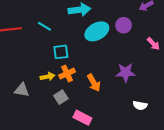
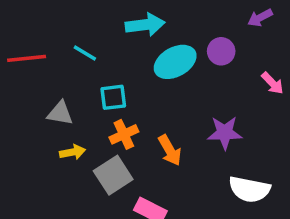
yellow arrow: (48, 77) -> (73, 152), moved
gray triangle: (22, 90) -> (60, 113), moved
gray square: (61, 97) -> (113, 175), size x1.5
white semicircle: (140, 105) -> (249, 189), size x1.6

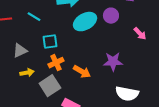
gray triangle: (60, 113) -> (20, 51), turned -35
orange arrow: (170, 150) -> (82, 72), turned -30

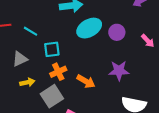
purple circle: (111, 16) -> (117, 32), moved
cyan line: (34, 17) -> (31, 31), moved

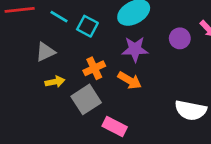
purple circle: (117, 32) -> (180, 38), moved
cyan square: (52, 49) -> (87, 26), moved, turned 35
purple star: (119, 71) -> (135, 49), moved

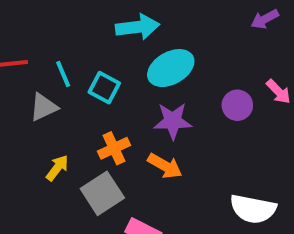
cyan line: (59, 17) -> (63, 74), turned 36
gray triangle: (45, 52) -> (44, 107), moved
yellow arrow: (55, 82) -> (57, 168), turned -42

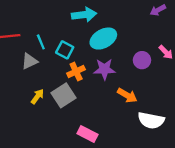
orange cross: (114, 148) -> (76, 71), moved
orange arrow: (165, 166) -> (127, 95), moved
gray square: (102, 193) -> (64, 95), moved

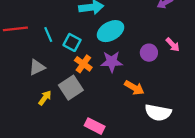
gray triangle: (29, 61) -> (37, 67), moved
orange cross: (76, 71) -> (83, 64), turned -30
yellow arrow: (37, 96) -> (45, 98), moved

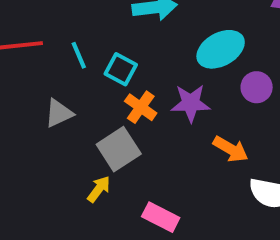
cyan ellipse: (110, 31) -> (221, 49), moved
yellow arrow: (45, 98) -> (99, 189), moved

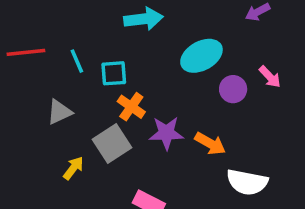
cyan square: (121, 69) -> (114, 73), turned -32
purple star: (191, 103) -> (166, 133), moved
yellow arrow: (99, 189) -> (73, 168), moved

